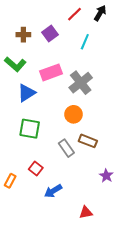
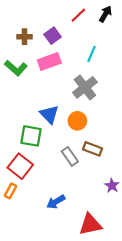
cyan line: (85, 42) -> (91, 54), moved
pink rectangle: (51, 72) -> (49, 62), moved
blue triangle: (26, 93) -> (49, 114), moved, turned -42
red square: (36, 169) -> (20, 166), moved, size x1.6
red triangle: (86, 212) -> (90, 224), size x1.6

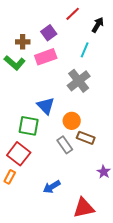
black arrow: (105, 14) -> (98, 25), moved
brown cross: (25, 37) -> (23, 42), moved
orange circle: (77, 121) -> (72, 121), moved

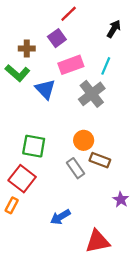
red line: (73, 14) -> (69, 14), moved
cyan line: (85, 50) -> (106, 66), moved
pink rectangle: (46, 57) -> (71, 65), moved
blue triangle: (46, 106) -> (45, 89), moved

